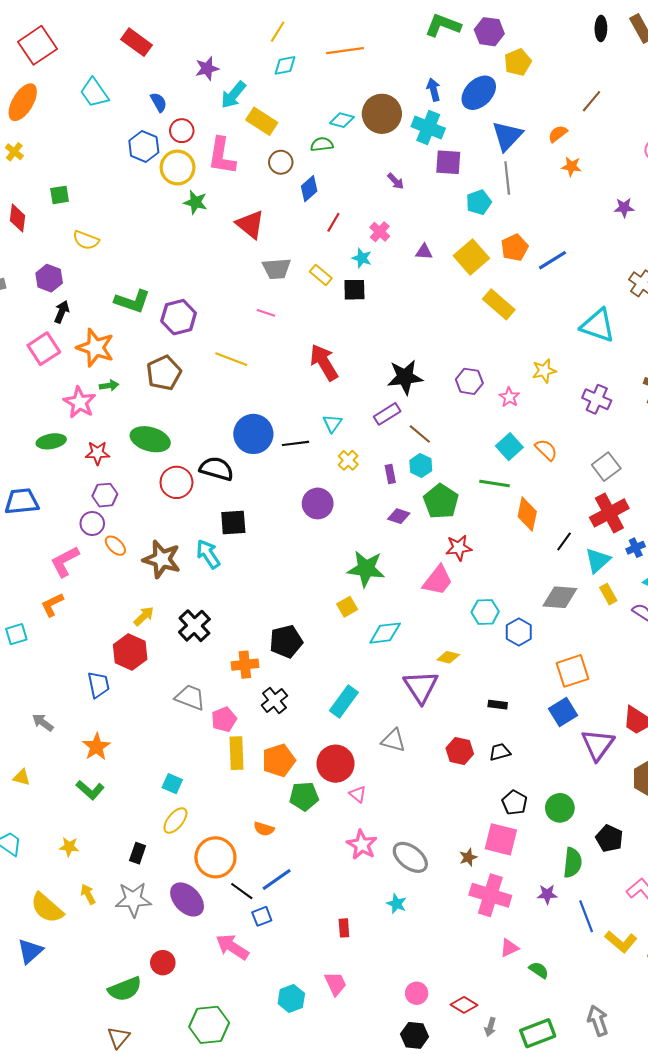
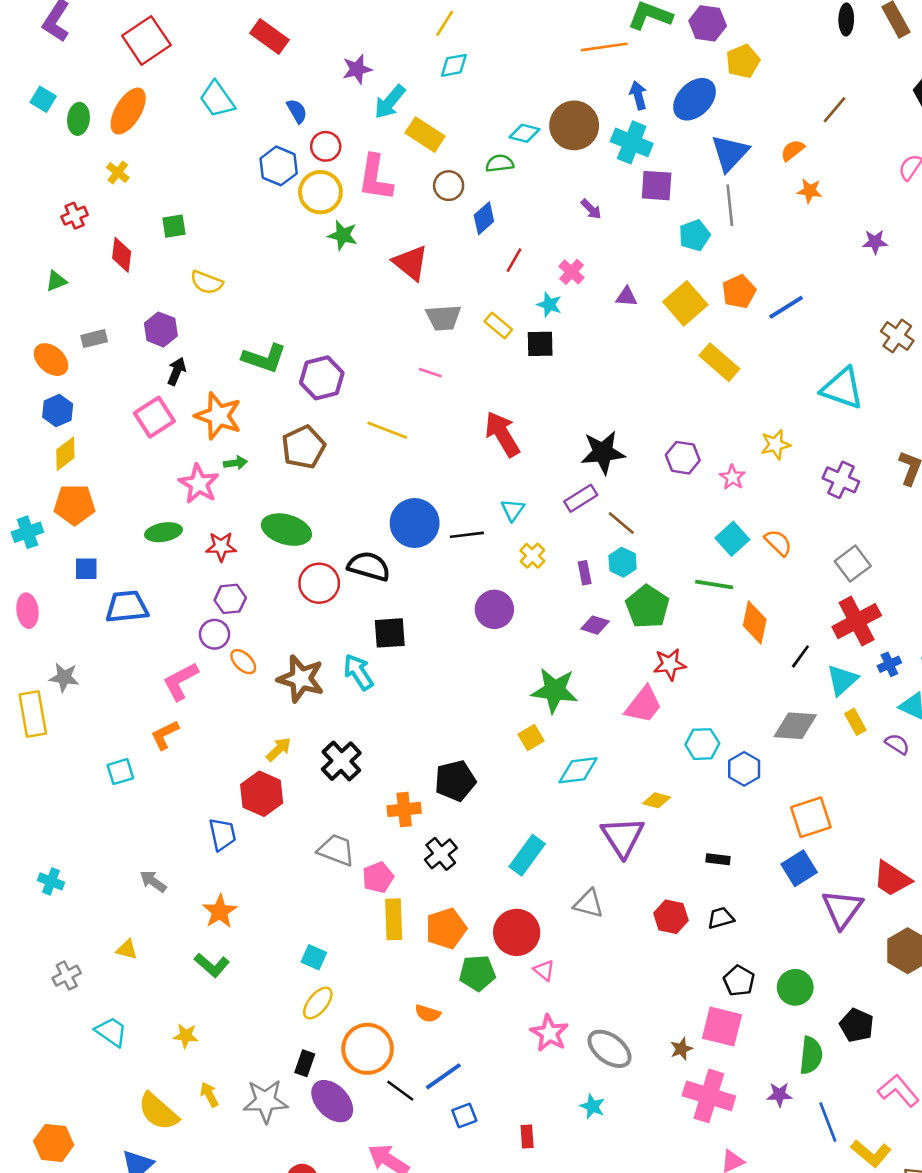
orange line: (345, 51) -> (604, 47), moved
black rectangle: (138, 853) -> (305, 1063), moved
blue square: (262, 916) -> (464, 1116), moved

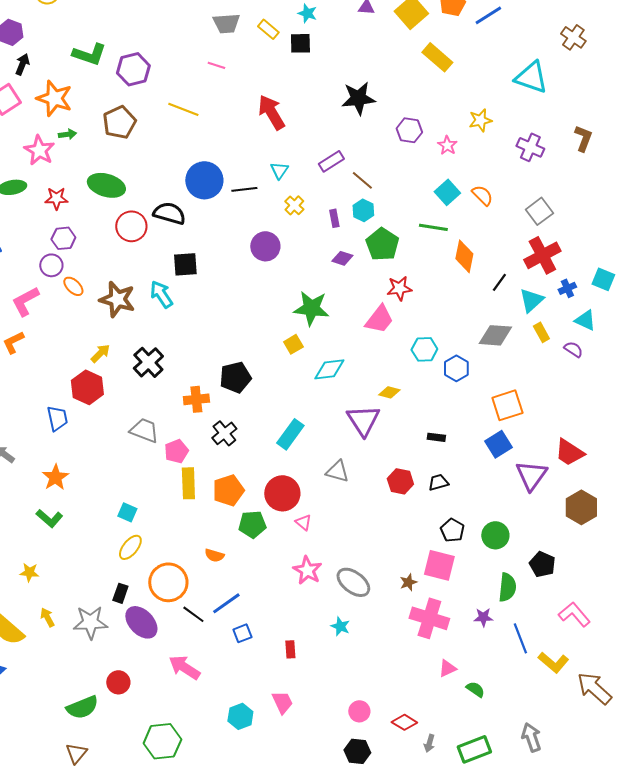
black star: (603, 452) -> (358, 98), moved

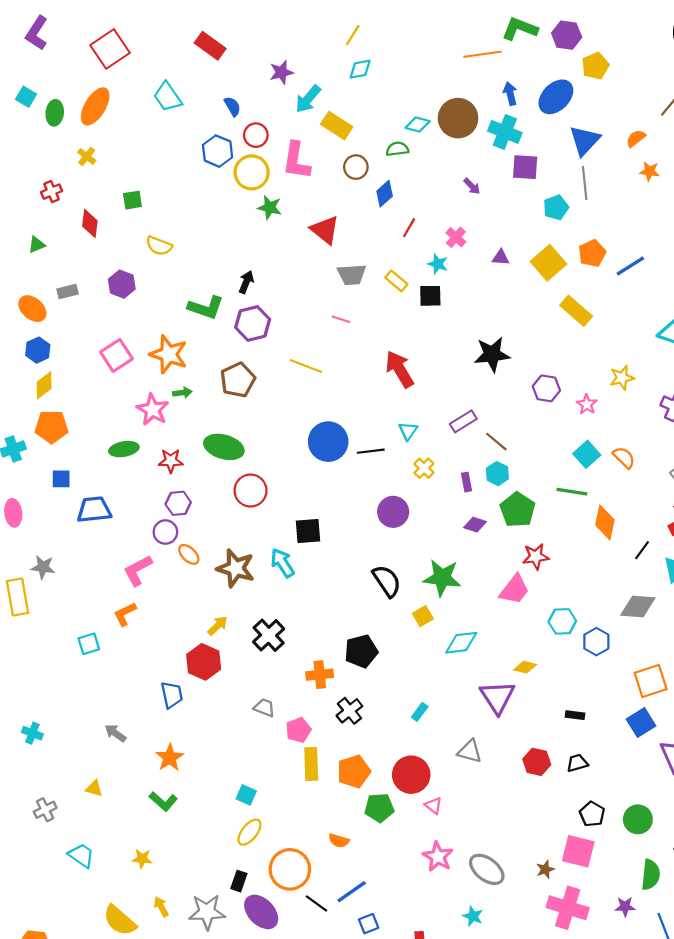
black arrow: (22, 64) -> (246, 282), moved
black semicircle: (169, 213) -> (387, 581), moved, turned 40
gray trapezoid: (144, 430) -> (264, 708), size x0.7
cyan rectangle: (290, 434) -> (420, 712), size x0.6

